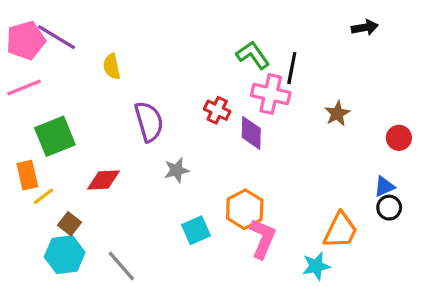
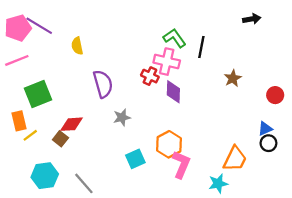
pink cross: (271, 94) -> (167, 62), moved
brown square: (69, 224) -> (60, 139), moved

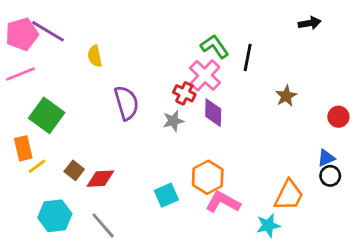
pink cross: (167, 62) -> (205, 75), turned 30
green square: (38, 94) -> (47, 115), turned -32
gray star: (122, 117) -> (173, 121), moved
red diamond: (72, 124) -> (100, 179), moved
pink L-shape: (181, 164) -> (223, 202), turned -84

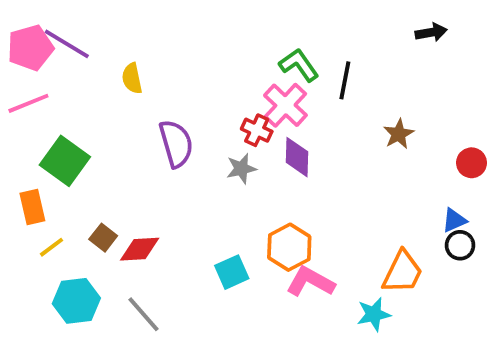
yellow line: (37, 166) -> (51, 247), moved

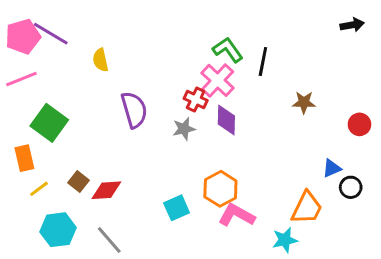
black arrow: (431, 32) -> (352, 25), moved
brown star: (399, 134) -> (304, 102), turned 30
blue triangle: (454, 220) -> (332, 168), moved

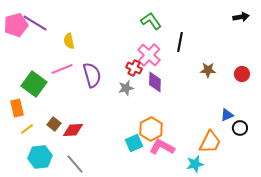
green L-shape: (228, 50) -> (151, 21), moved
pink line: (21, 79) -> (62, 69), moved
red circle: (359, 124) -> (242, 74), moved
cyan square: (177, 208) -> (134, 143), moved

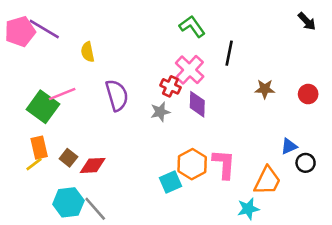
black arrow: (241, 17) -> (307, 21), turned 56
pink line: (62, 69) -> (62, 94), moved
orange rectangle: (17, 108) -> (39, 148), moved
pink L-shape: (162, 147) -> (224, 164), moved, turned 65
cyan hexagon: (40, 157) -> (68, 202), moved

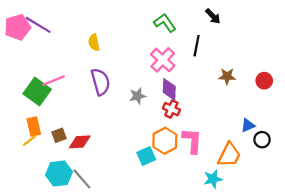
black arrow: (307, 21) -> (213, 16), moved
yellow semicircle: (88, 52) -> (94, 42), moved
red cross: (170, 86) -> (171, 109), moved
brown square: (68, 158) -> (59, 135), turned 32

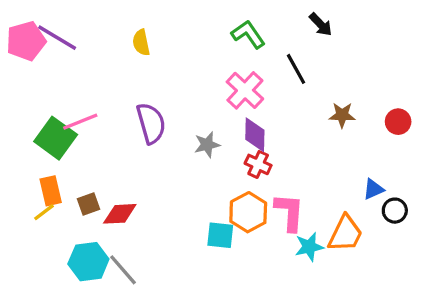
yellow semicircle: (94, 42) -> (141, 43), moved
black line: (197, 46) -> (296, 69), turned -40
cyan square: (146, 156) -> (220, 235), turned 30
cyan star: (213, 179) -> (309, 247), moved

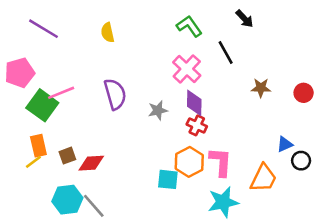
pink pentagon: (26, 41) -> (20, 73), moved
cyan star: (309, 247) -> (223, 202), moved, size x1.4

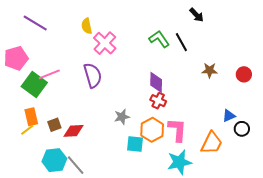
green L-shape: (189, 26) -> (159, 39), moved
pink cross: (187, 69) -> (105, 43), moved
gray star: (158, 110) -> (122, 117), moved

